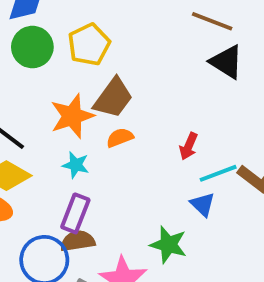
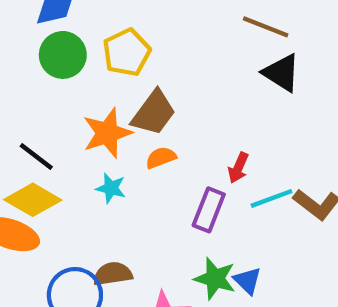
blue triangle: (203, 204) -> (248, 281), moved
purple rectangle: (75, 213) -> (209, 210), moved

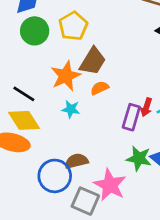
red arrow: (238, 168) -> (146, 107), moved
yellow diamond: (33, 200) -> (24, 120), turned 32

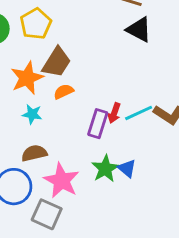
green star: (139, 158) -> (105, 169), turned 30
brown semicircle: (77, 161) -> (34, 153), moved
pink star: (110, 185) -> (61, 181), moved

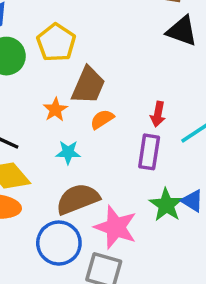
orange star: (27, 78) -> (55, 110), size x0.6
red arrow: (114, 113) -> (158, 114), moved
brown semicircle: (34, 153) -> (78, 199), size x1.4

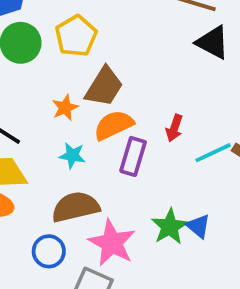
orange semicircle: (102, 119) -> (114, 125), size x1.5
purple rectangle: (149, 152) -> (133, 156), moved
blue circle: (59, 243) -> (49, 251), size x0.7

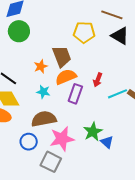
yellow pentagon: (76, 36) -> (84, 32), moved, turned 30
brown trapezoid: (104, 87) -> (62, 56), turned -55
blue triangle: (198, 226) -> (107, 142), moved
pink star: (112, 243) -> (62, 139), turned 30

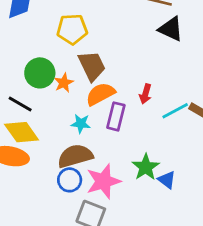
green circle: (19, 31) -> (40, 73), moved
yellow pentagon: (84, 32) -> (72, 29), moved
cyan star: (43, 92) -> (81, 124), moved
blue circle: (29, 142) -> (70, 180), moved

